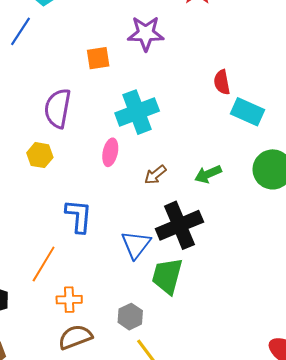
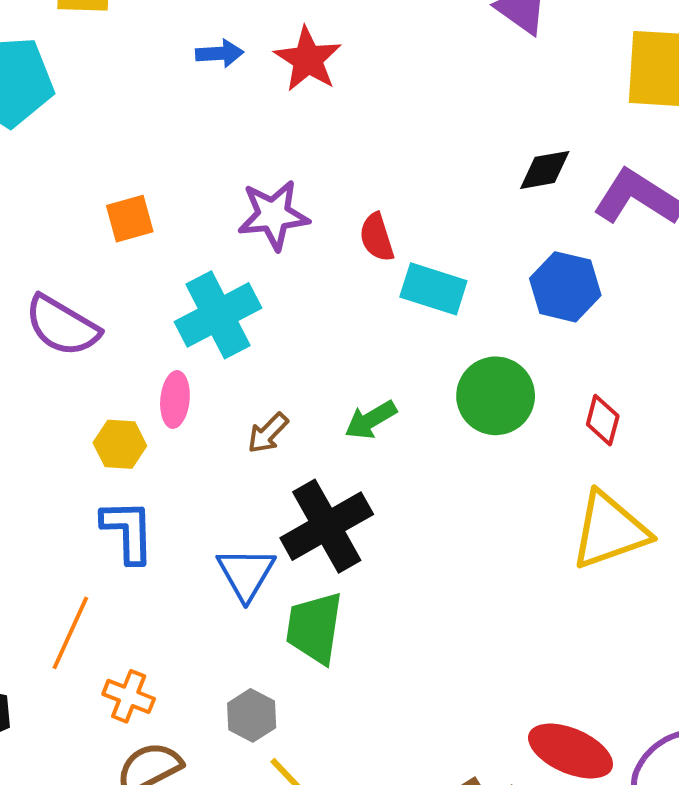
purple star: (146, 33) -> (273, 215), moved
purple semicircle: (58, 108) -> (62, 326), turned -63
yellow hexagon: (40, 155) -> (120, 444), moved
orange cross: (69, 300) -> (129, 696), turned 30

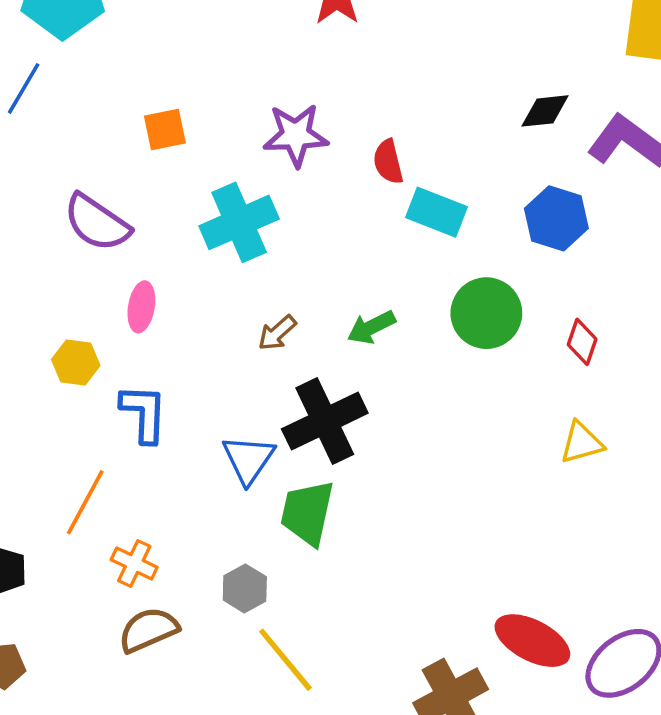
pink ellipse: (175, 400) -> (141, 307), moved
yellow hexagon: (120, 444) -> (76, 362), moved
yellow triangle: (610, 531) -> (582, 443), size x0.6

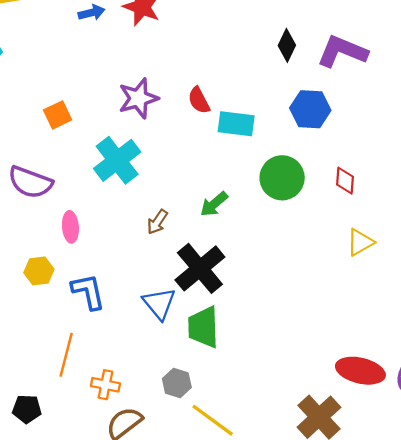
black diamond: (545, 111) -> (287, 45), turned -44

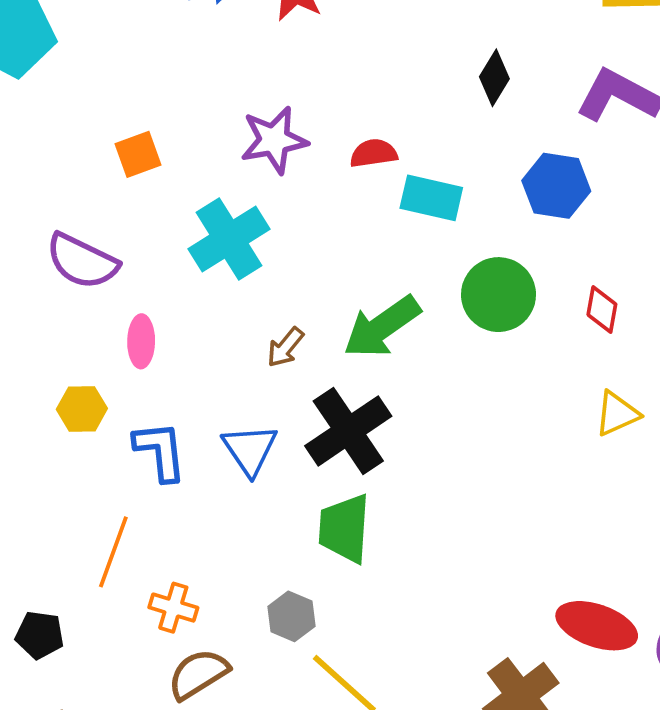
black diamond: (287, 45) -> (494, 78), moved
red semicircle: (199, 100) -> (374, 153), turned 104
green arrow: (214, 204) -> (382, 327), size x1.6
blue triangle: (159, 304) -> (250, 450), moved

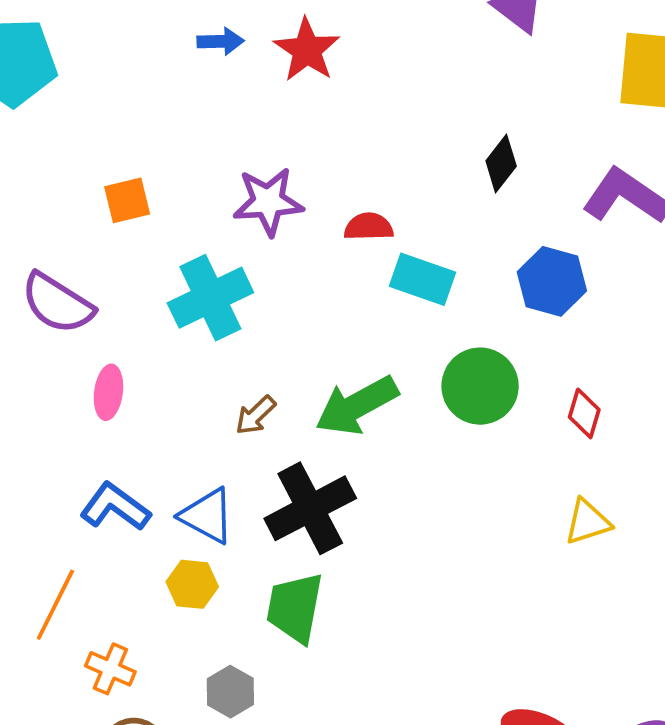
yellow hexagon: (82, 409) -> (192, 584), moved
blue triangle: (250, 450) -> (207, 516), turned -34
blue L-shape: (160, 451) -> (115, 507), turned -54

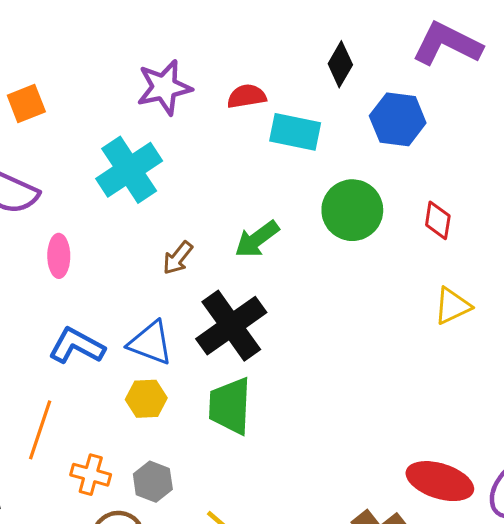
black diamond: (501, 163) -> (340, 64), moved
orange square: (127, 200) -> (26, 104), moved
green arrow: (357, 406) -> (257, 239), size x0.7
gray hexagon: (230, 692) -> (153, 482), moved

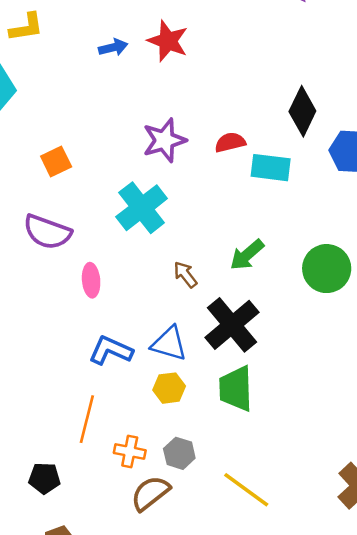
black diamond: (340, 64) -> (302, 111), size x1.4
green circle: (352, 210) -> (327, 269), moved
brown arrow: (178, 258) -> (185, 275), turned 108

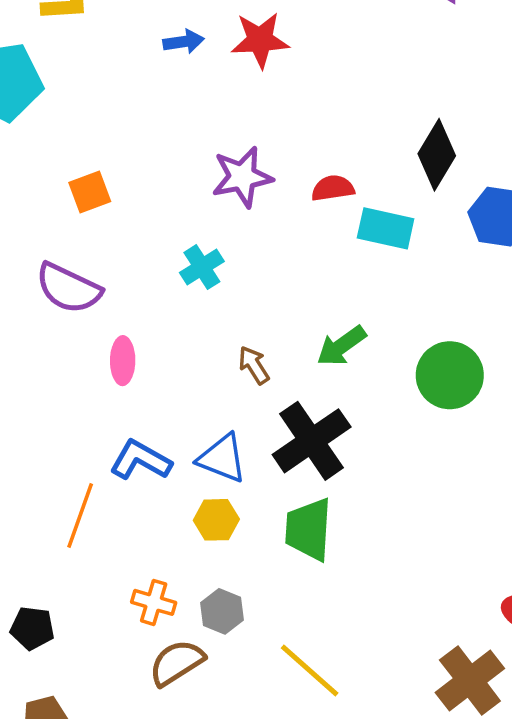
red star: (168, 41) -> (260, 40), turned -30
cyan cross: (142, 208) -> (202, 267), size x0.6
orange line: (87, 419) -> (80, 516), moved

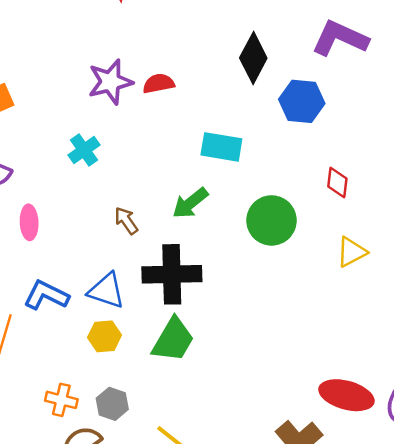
red semicircle: (333, 188) -> (159, 84), moved
cyan rectangle: (386, 228) -> (221, 147), moved
black cross: (312, 441) -> (172, 274), turned 36
green trapezoid: (309, 529) -> (173, 340), turned -150

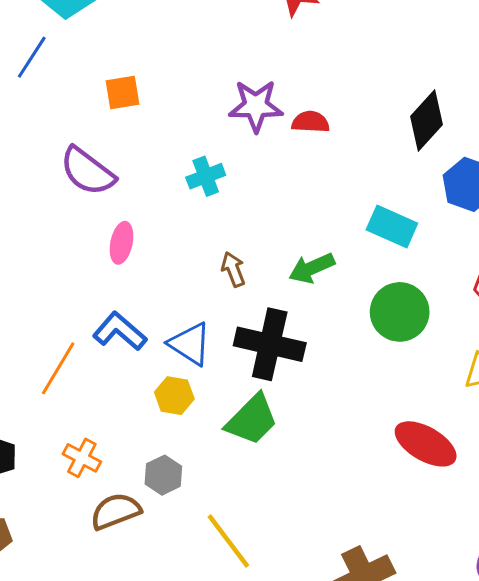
cyan rectangle: (221, 147) -> (392, 226), moved
red ellipse: (346, 395) -> (426, 444), moved
orange cross: (61, 400) -> (82, 458), moved

